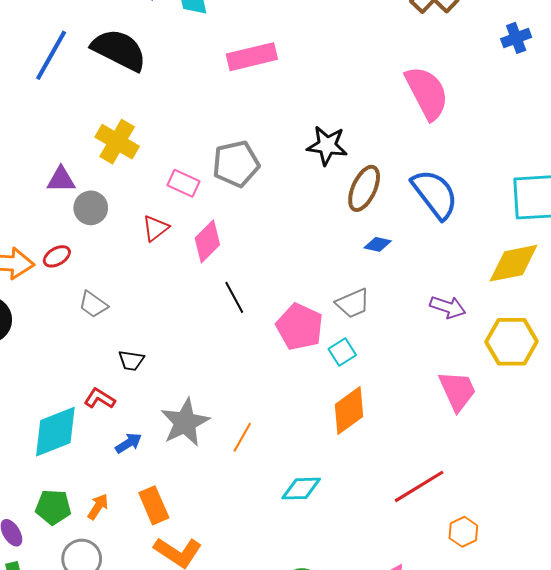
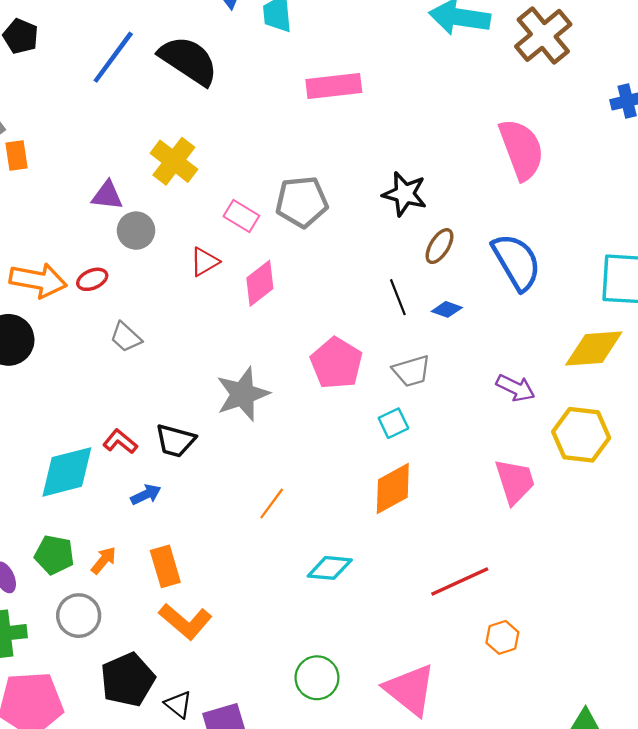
brown ellipse: (364, 188) -> (439, 246), size x0.7
black line: (234, 297) -> (398, 297), moved
pink pentagon: (300, 327) -> (336, 363), moved
black trapezoid: (131, 360) -> (175, 441), moved, size x1.4
gray star: (185, 422) -> (243, 394), moved

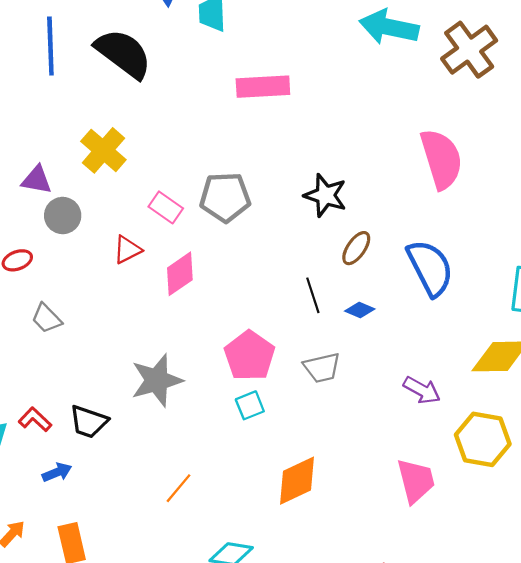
blue line: (113, 57) -> (50, 46), turned -42
cyan square: (393, 423) -> (250, 405), moved

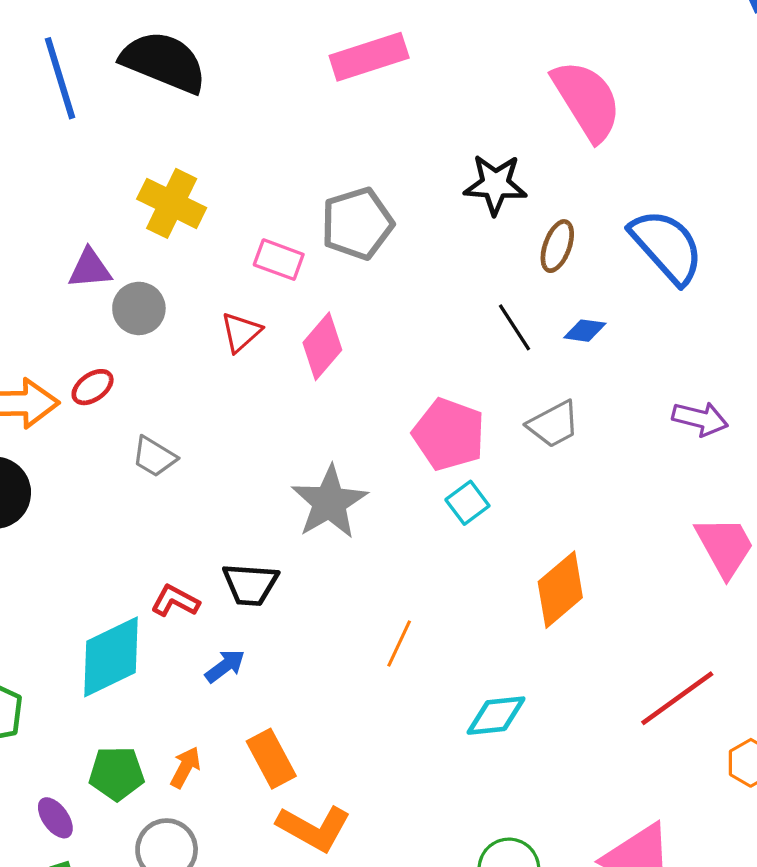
pink semicircle: (441, 159) -> (587, 100), moved

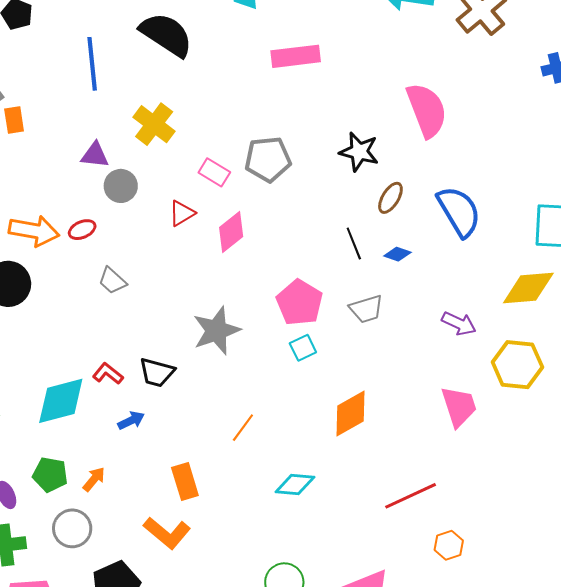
blue line: (60, 78) -> (92, 64), moved
orange rectangle: (271, 759) -> (185, 482), moved

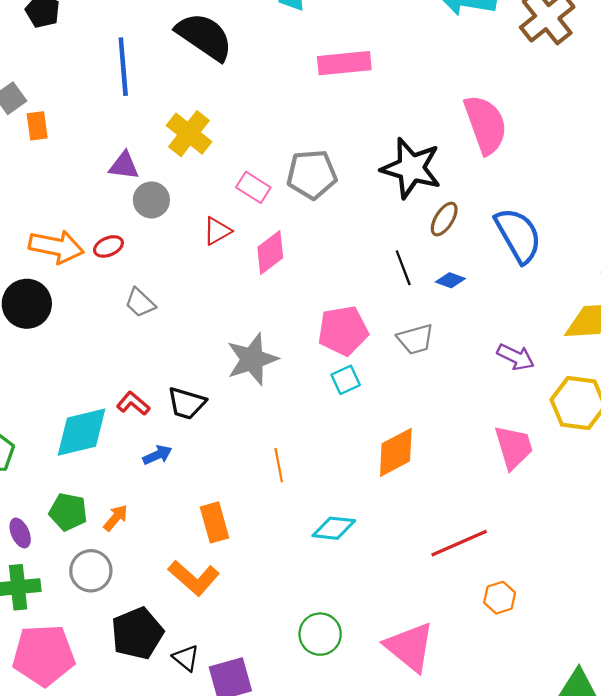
black star: (359, 152) -> (411, 168), size x1.4
pink pentagon: (300, 303) -> (343, 331), turned 30
orange line: (243, 428) -> (279, 465), turned -48

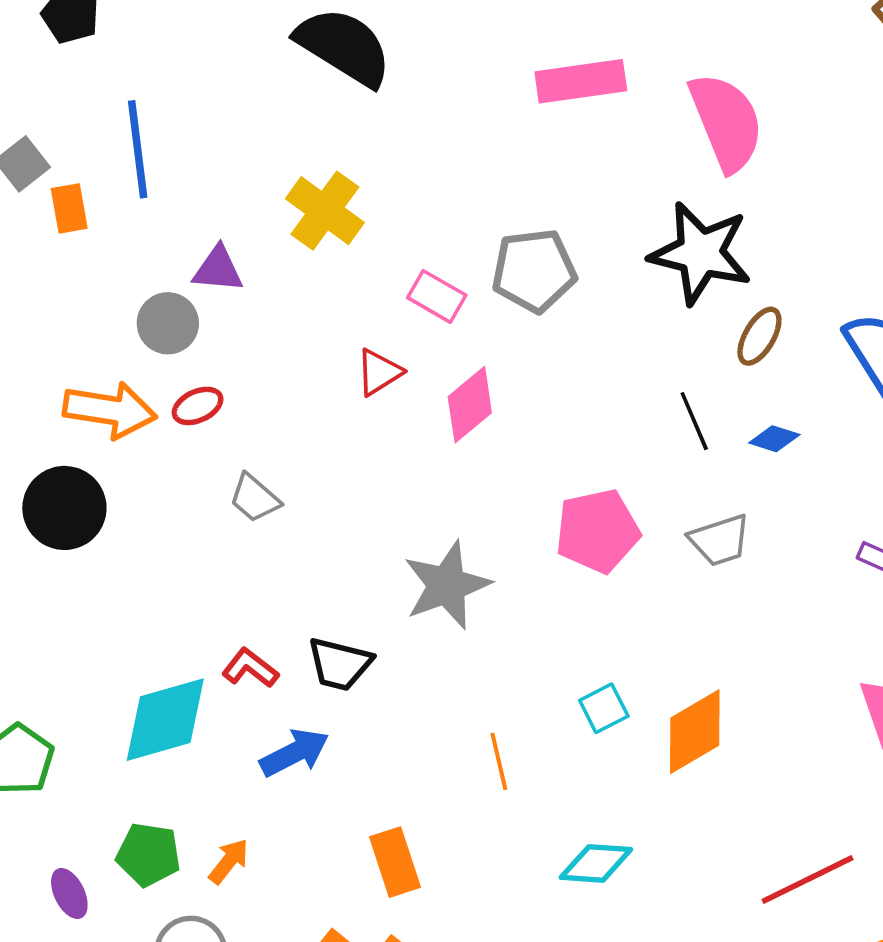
blue line: (123, 67) -> (138, 149), moved
pink semicircle: (485, 125) -> (726, 122), moved
gray circle: (151, 200) -> (168, 323), moved
cyan square: (346, 380) -> (604, 708), moved
blue arrow: (157, 455) -> (294, 753), size x1.4

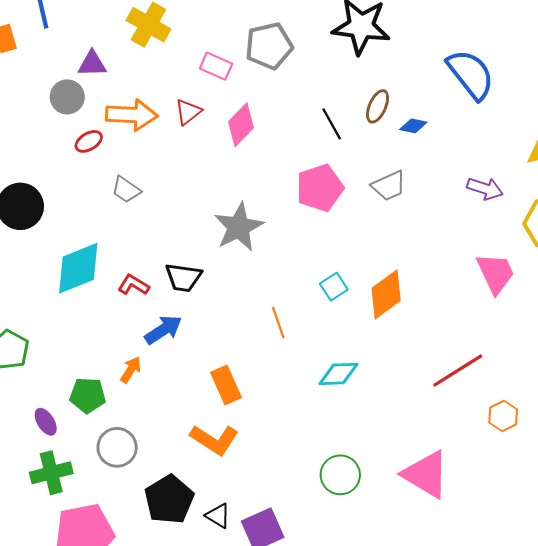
brown ellipse: (759, 336) -> (378, 106), moved
orange arrow: (110, 410) -> (132, 115), moved
black line: (694, 421) -> (332, 124), moved
cyan diamond: (165, 720) -> (78, 268), moved
orange arrow: (229, 861) -> (131, 370), moved

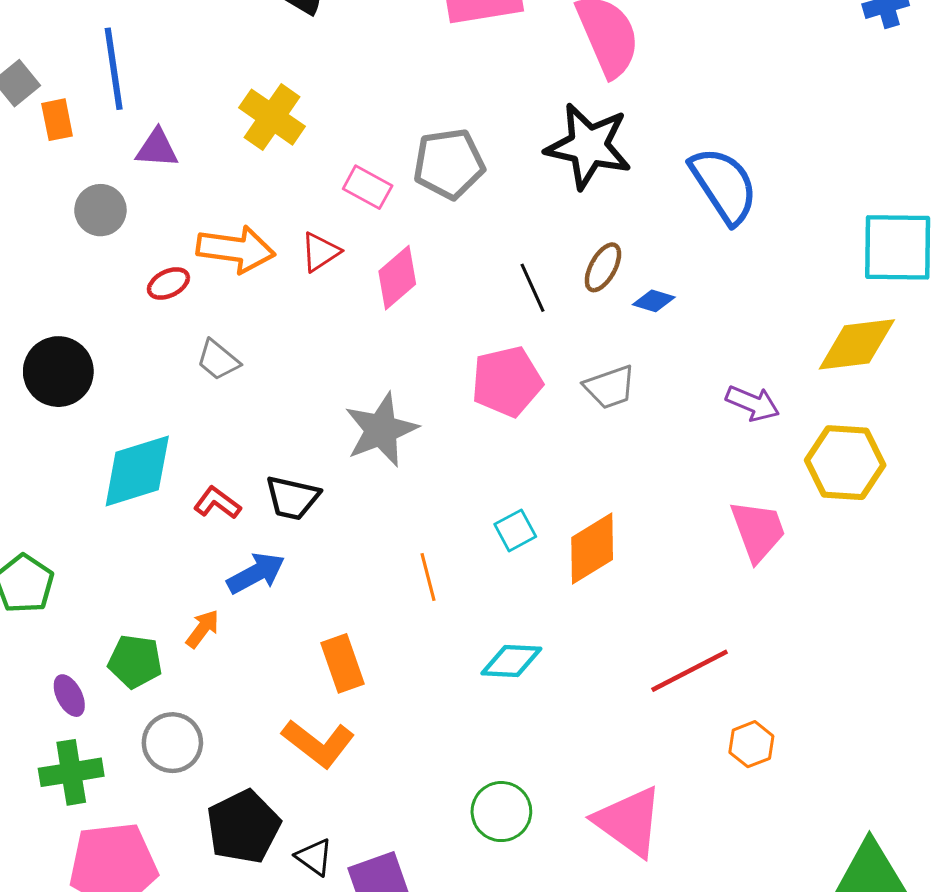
purple triangle: (92, 64) -> (157, 148), moved
blue semicircle: (471, 74) -> (724, 185), moved
gray circle: (67, 97) -> (100, 210), moved

